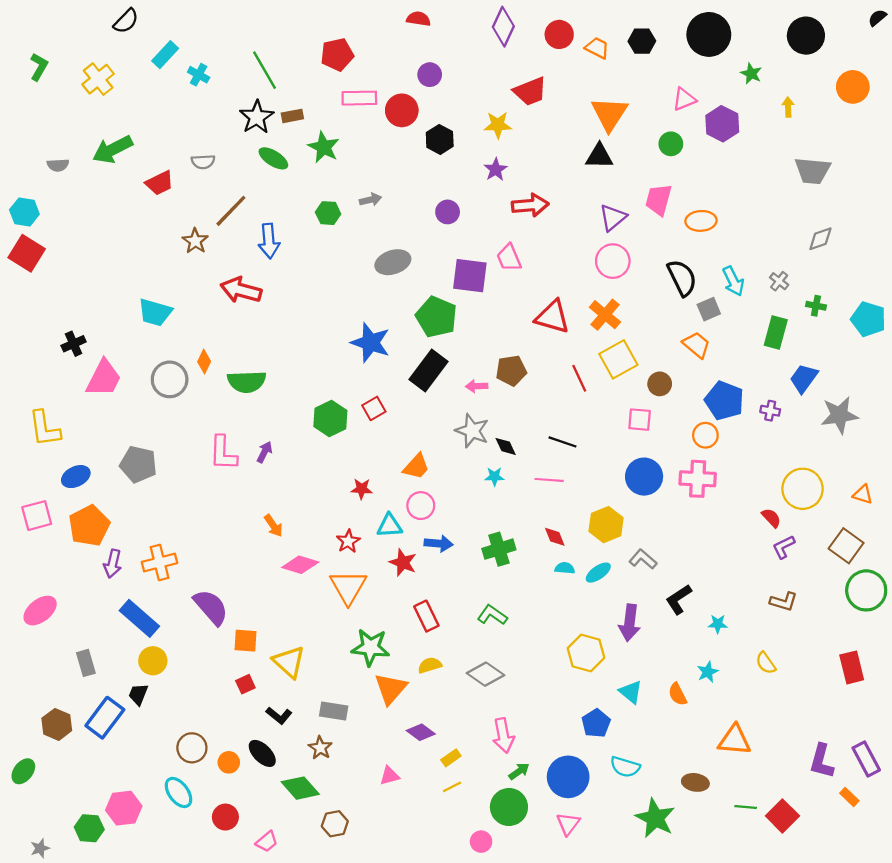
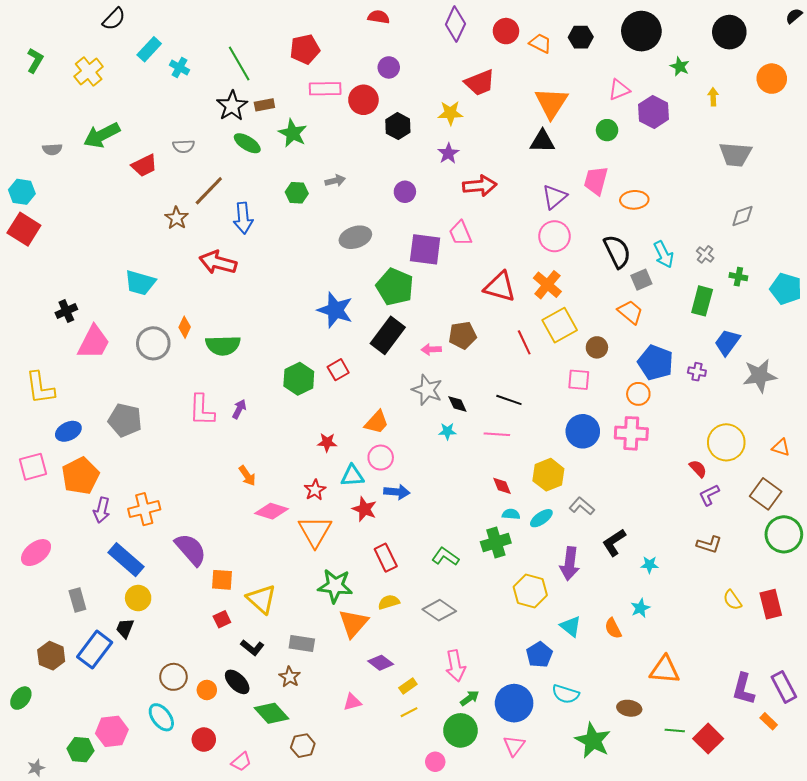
green cross: (499, 549) -> (496, 542), moved
yellow semicircle: (766, 663) -> (732, 600), moved

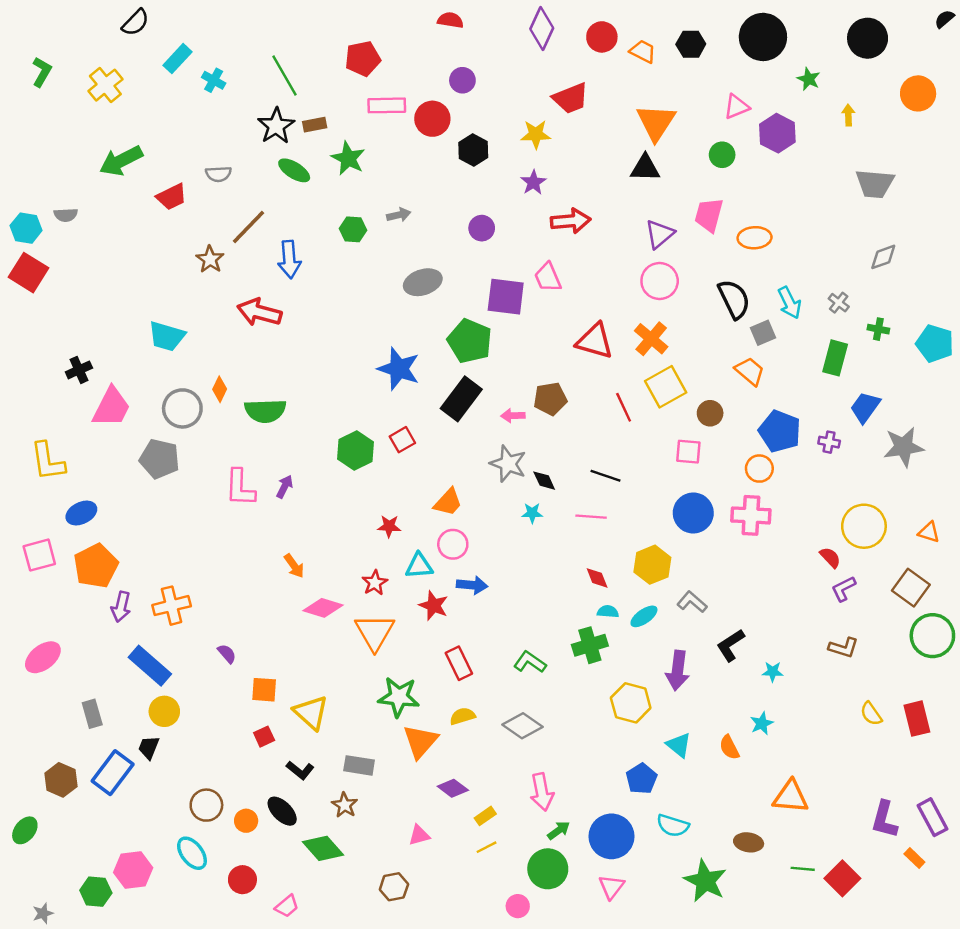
gray semicircle: (52, 149) -> (66, 215), moved
gray pentagon: (125, 420) -> (160, 459), moved
purple semicircle: (191, 550) -> (227, 654), size x0.5
brown hexagon: (303, 746) -> (394, 887), moved

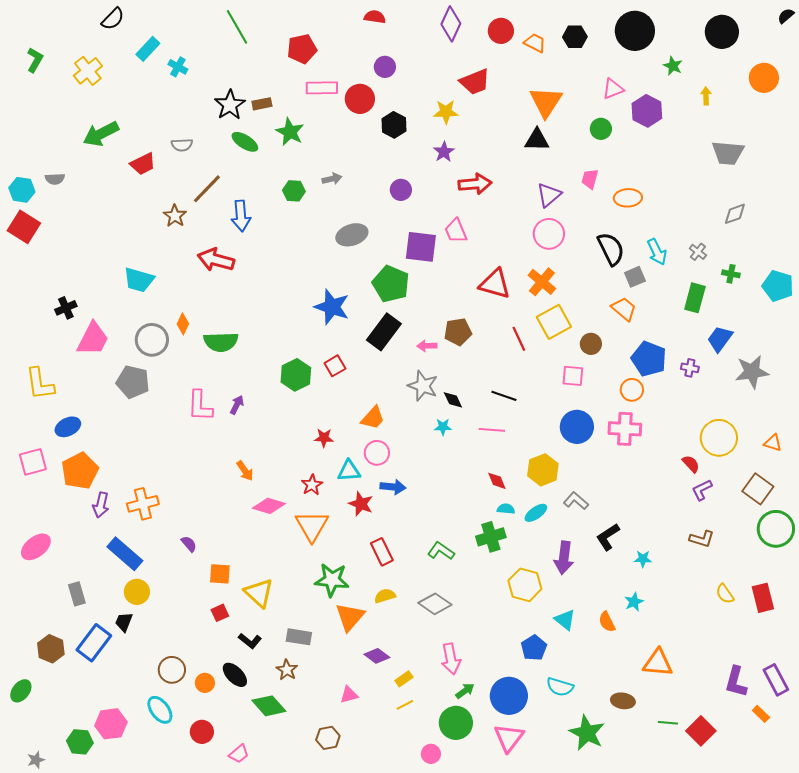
green line: (285, 75) -> (237, 27), moved
pink trapezoid: (709, 215) -> (590, 179), size x0.7
pink triangle: (611, 887) -> (509, 738), size x1.4

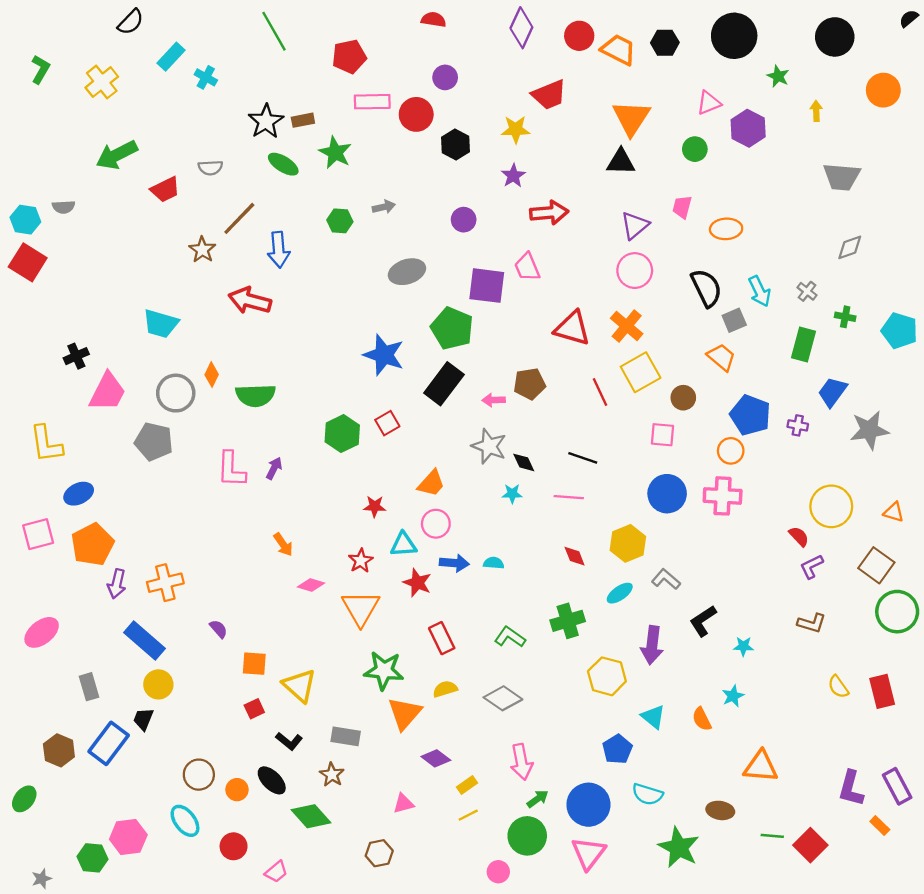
orange trapezoid: (535, 43) -> (619, 50), size x1.4
pink diamond: (269, 506) -> (311, 585), size x0.7
cyan semicircle: (506, 509) -> (494, 563), moved

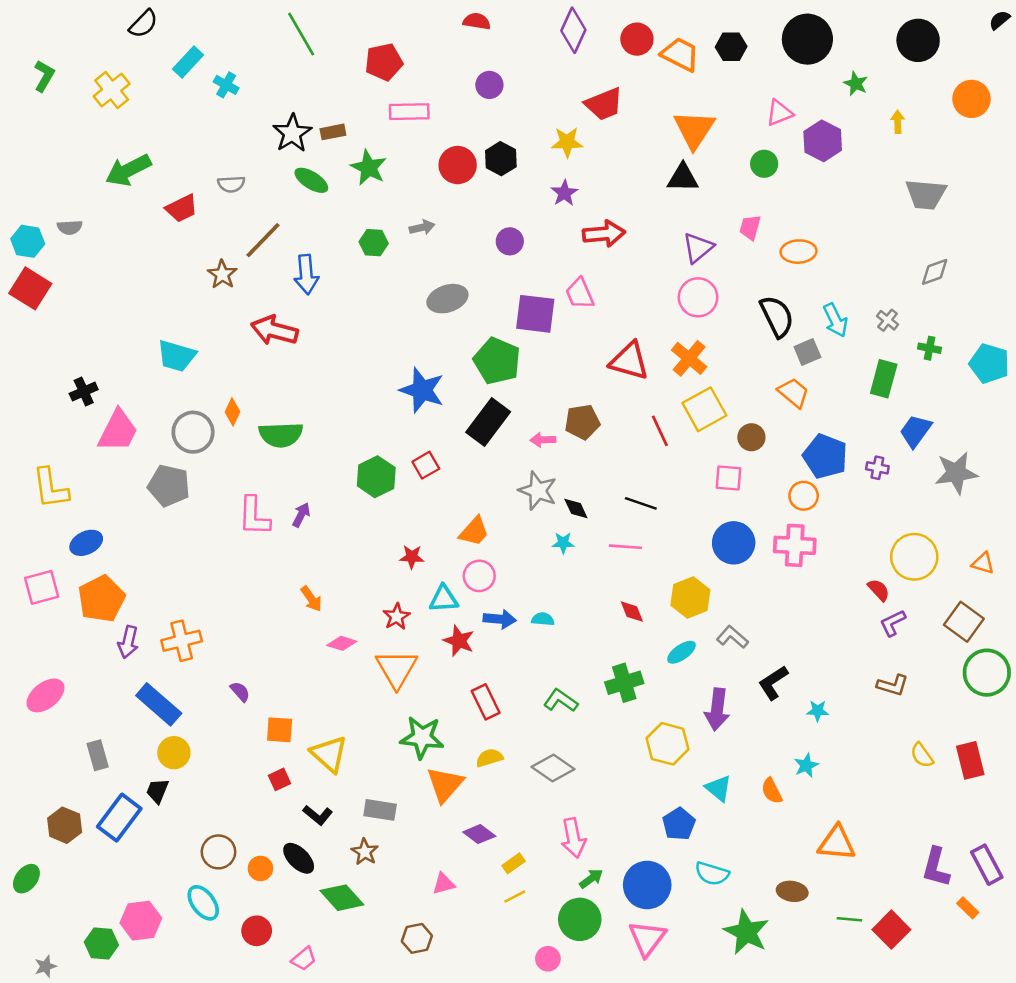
red circle: (416, 114) -> (458, 165), moved

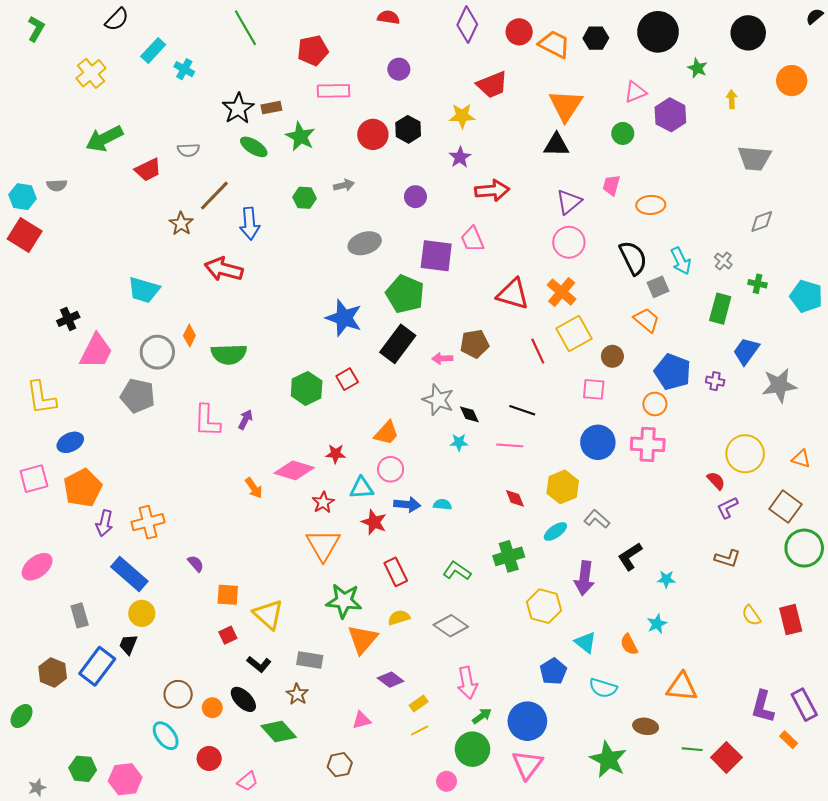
green L-shape: (44, 76) -> (36, 29), moved
pink diamond: (342, 643) -> (294, 470), moved, size x1.6
cyan semicircle: (712, 874) -> (603, 688), moved
pink hexagon: (141, 921) -> (125, 779), moved

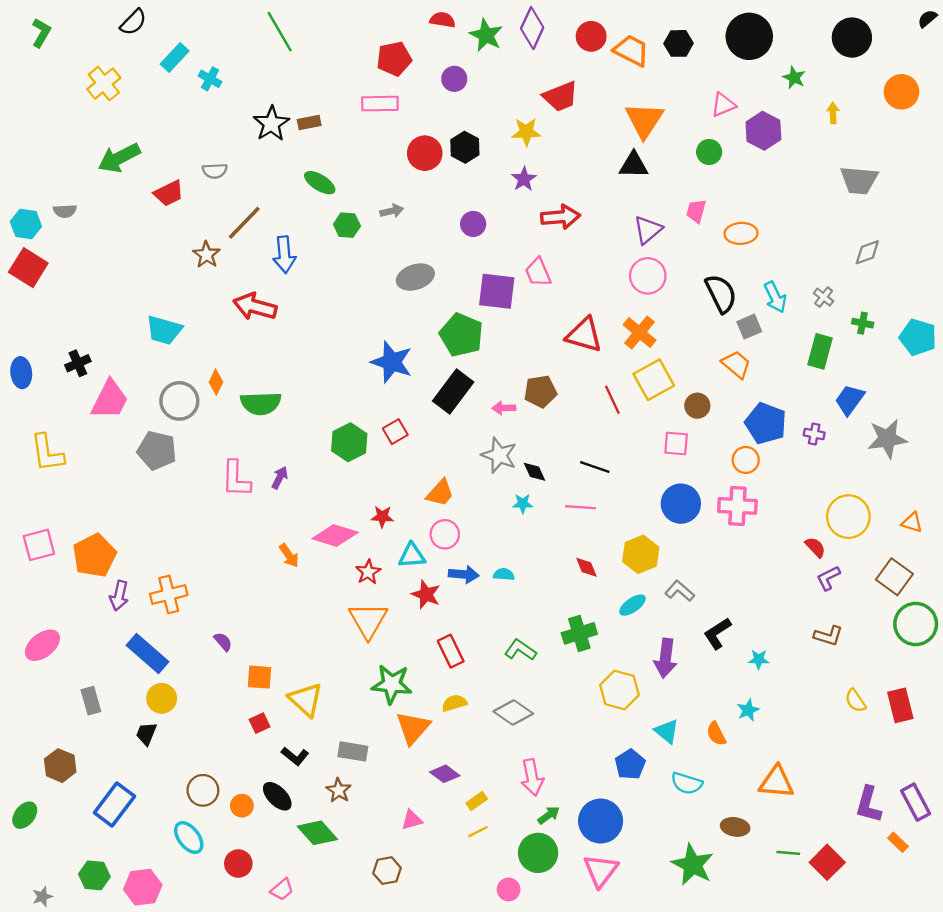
red pentagon: (313, 50) -> (394, 59), moved
green star: (300, 137) -> (486, 35), moved
green ellipse: (254, 147) -> (320, 183), moved
blue ellipse: (70, 442) -> (21, 373), moved, turned -70
blue rectangle: (97, 666) -> (114, 805), moved

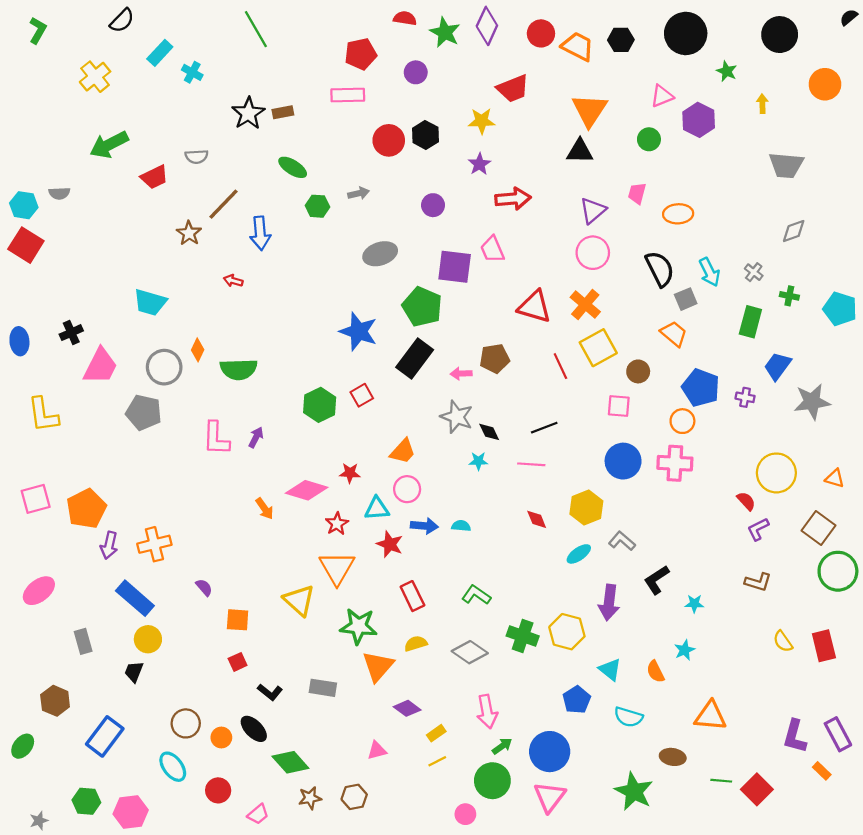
red arrow: (255, 307) -> (233, 281), size x0.5
black line: (595, 467) -> (544, 428), turned -40
green cross: (579, 633) -> (523, 636), moved, turned 36
yellow triangle: (306, 699) -> (299, 600), moved
brown star: (339, 790) -> (310, 798), moved, turned 30

